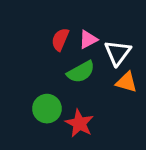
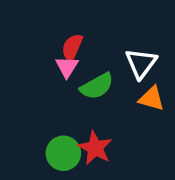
pink triangle: (88, 39) -> (67, 67), moved, turned -30
green circle: (47, 109) -> (63, 153), moved

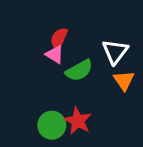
pink triangle: (67, 67) -> (55, 55), turned -30
orange triangle: (152, 99) -> (124, 80), turned 40

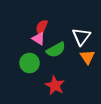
green circle: (52, 125) -> (29, 63), moved

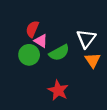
red semicircle: (42, 27) -> (32, 29), moved
green circle: (29, 63) -> (29, 55), moved

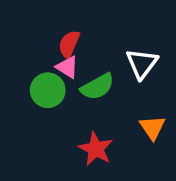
red semicircle: (32, 29) -> (69, 44), moved
orange triangle: (93, 60) -> (152, 128), moved

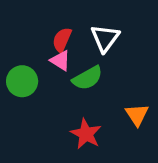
white triangle: (142, 64) -> (105, 38), moved
green circle: (48, 90) -> (22, 81), moved

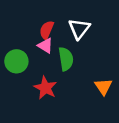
green semicircle: (87, 78) -> (66, 59), turned -70
red star: (86, 134) -> (45, 88), moved

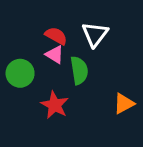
red semicircle: (47, 30) -> (56, 36), turned 96
orange triangle: (103, 87) -> (124, 104), turned 36

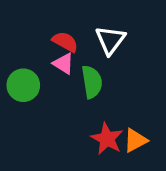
orange triangle: (124, 104) -> (135, 140), moved
red star: (55, 105) -> (107, 139), moved

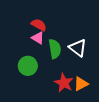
white triangle: (110, 40) -> (78, 48), moved, turned -30
green circle: (23, 85) -> (28, 66), moved

